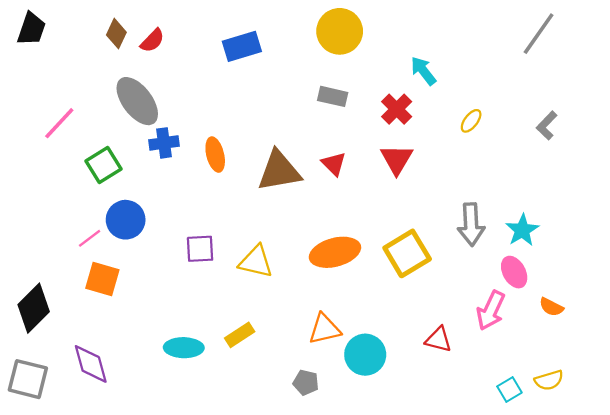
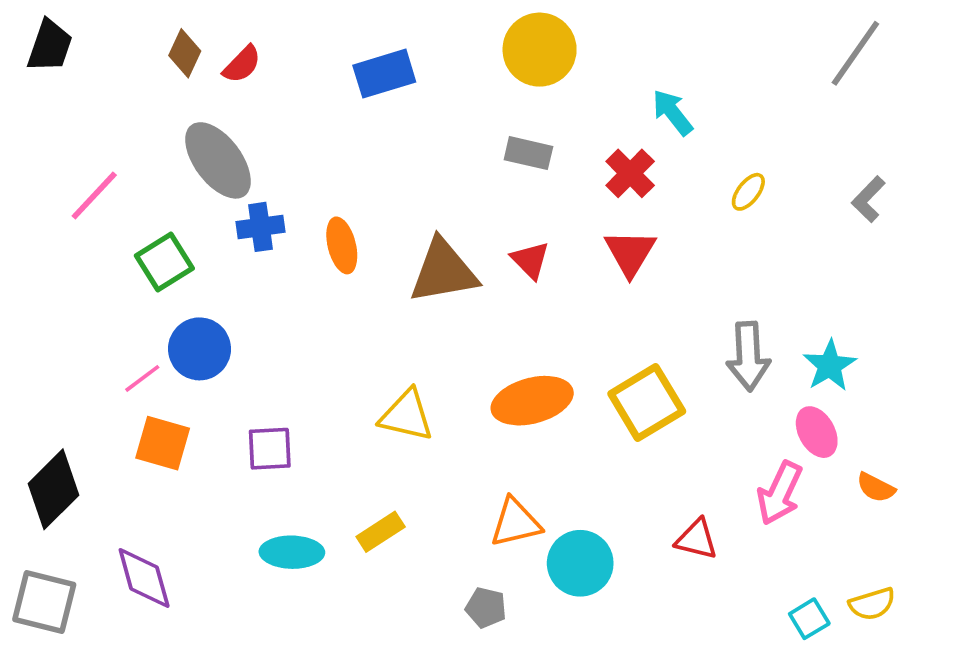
purple square: (200, 249) -> (270, 449), moved

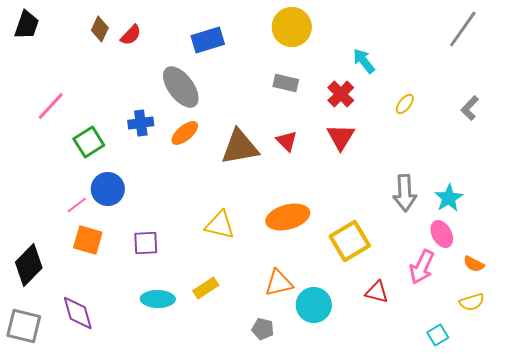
gray ellipse: (218, 160) -> (181, 87), moved
orange ellipse: (342, 245) -> (185, 133), turned 64
yellow square: (647, 402) -> (350, 241), moved
yellow semicircle: (872, 604) -> (472, 302), moved

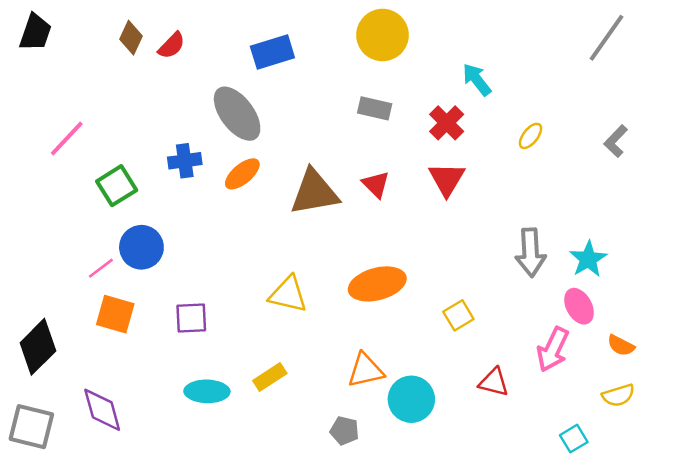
yellow square: (350, 241) -> (458, 315), size x0.6

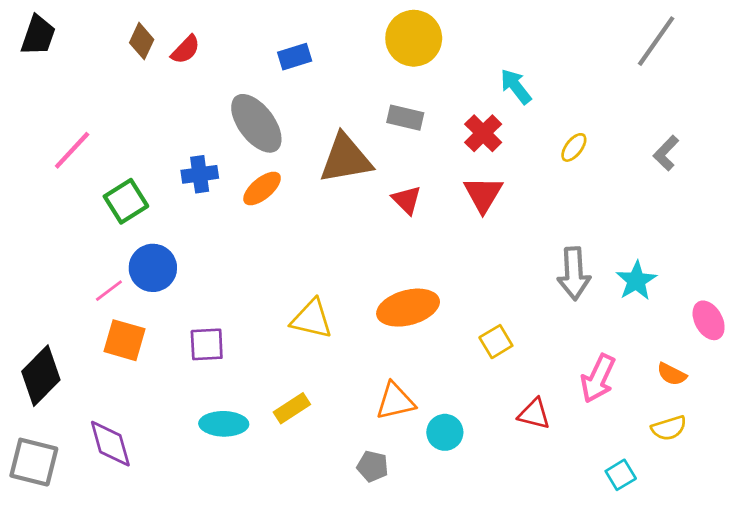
blue rectangle: (272, 52) -> (295, 57), size x0.7
brown triangle: (314, 192) -> (346, 159), moved
pink ellipse: (579, 306) -> (709, 320), moved
cyan circle: (411, 399) -> (445, 432), size x0.7

